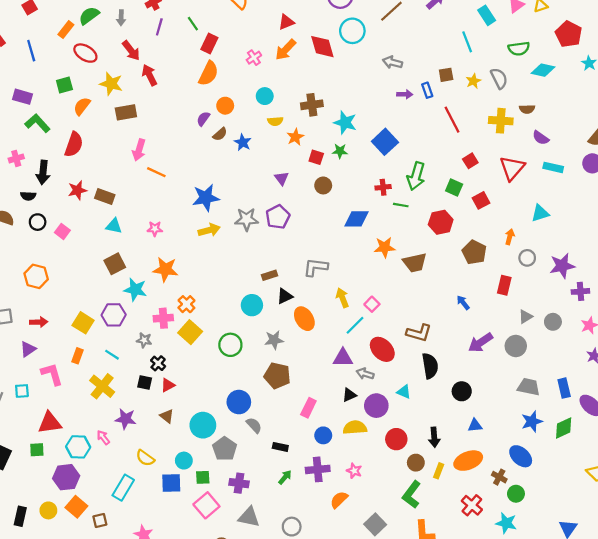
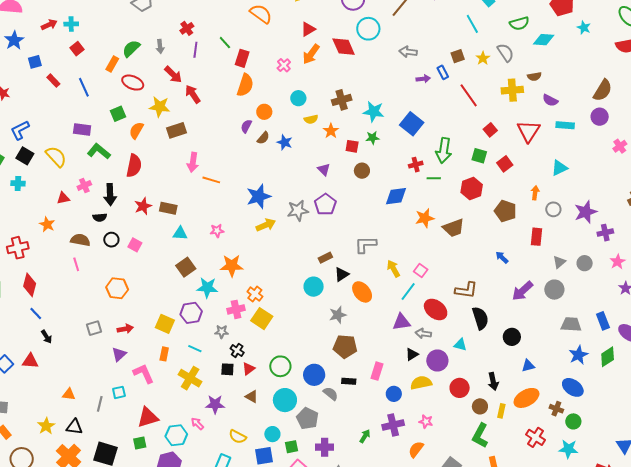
green circle: (230, 345) -> (280, 366), moved
black rectangle: (280, 447) -> (349, 381), moved

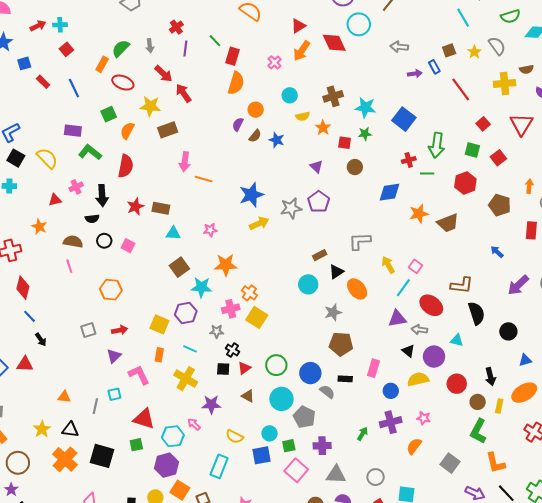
black triangle: (412, 354) -> (408, 351), turned -48
red triangle: (148, 417) -> (144, 419), turned 35

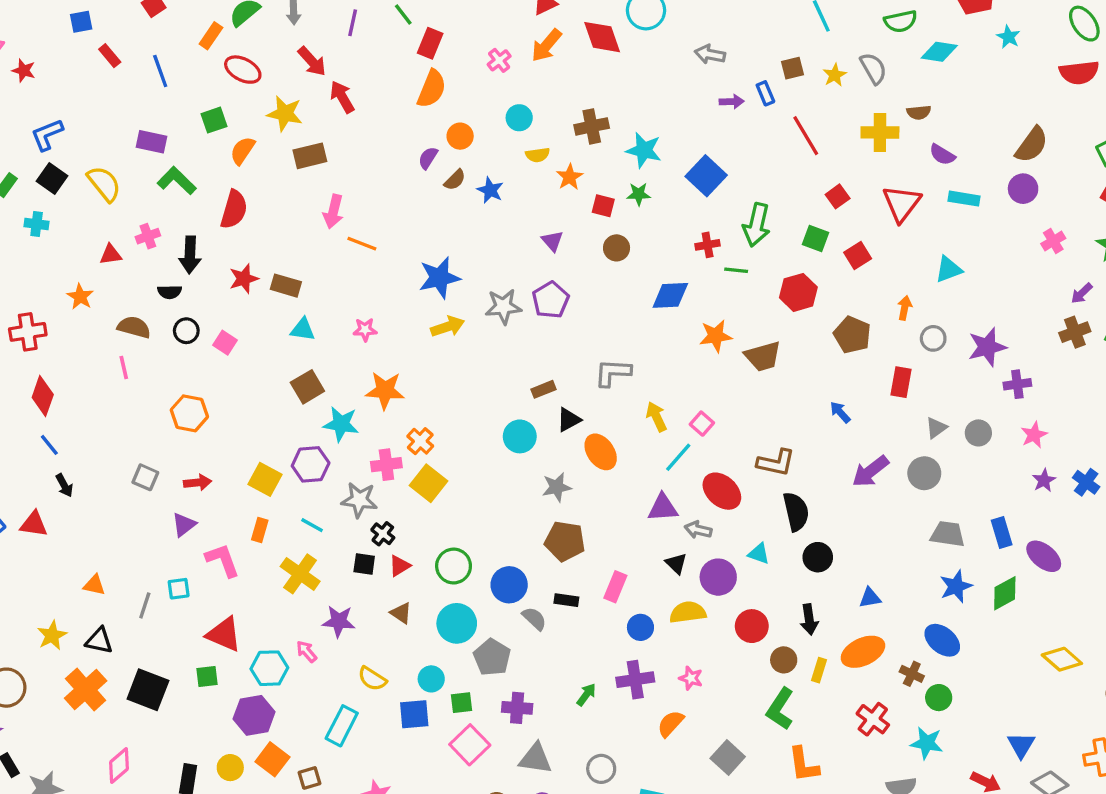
gray square: (88, 330) -> (145, 477), turned 35
gray star: (217, 331) -> (359, 500), size x1.5
black circle: (508, 331) -> (818, 557), moved

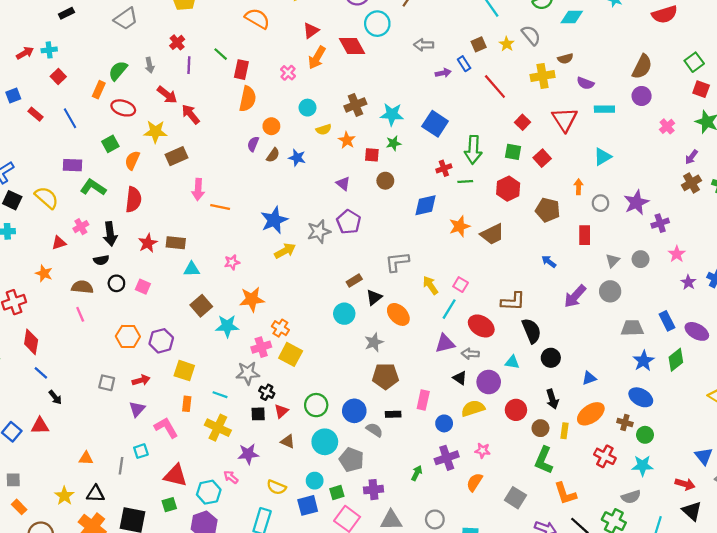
purple hexagon: (311, 464) -> (161, 341), moved

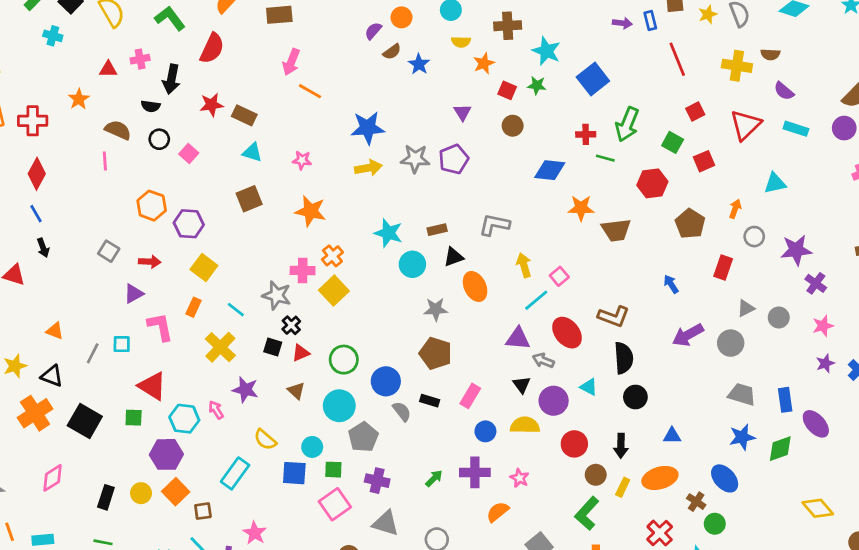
purple cross: (660, 223) -> (816, 283), turned 35
cyan star: (227, 326) -> (388, 233), moved

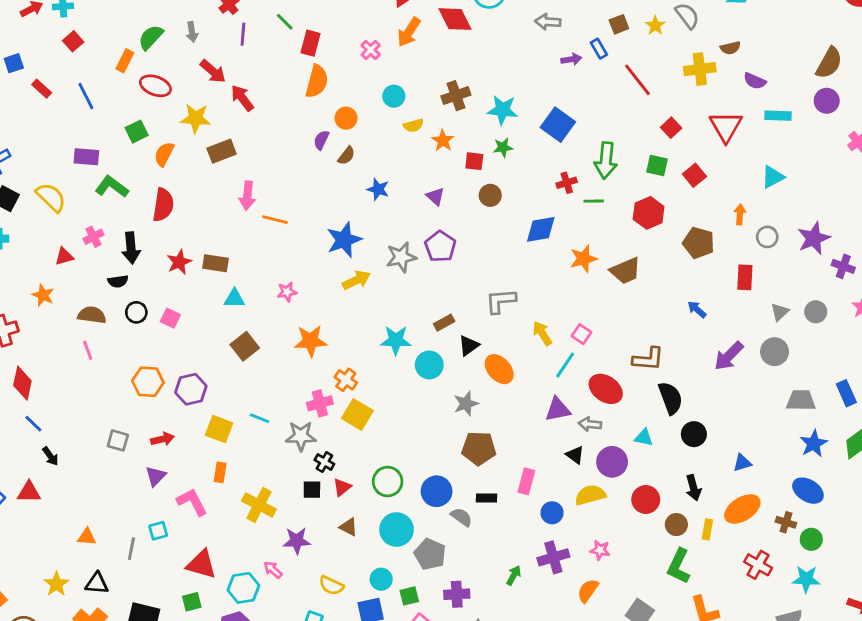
blue star: (419, 64) -> (378, 189), moved
cyan line: (236, 310) -> (260, 418), moved

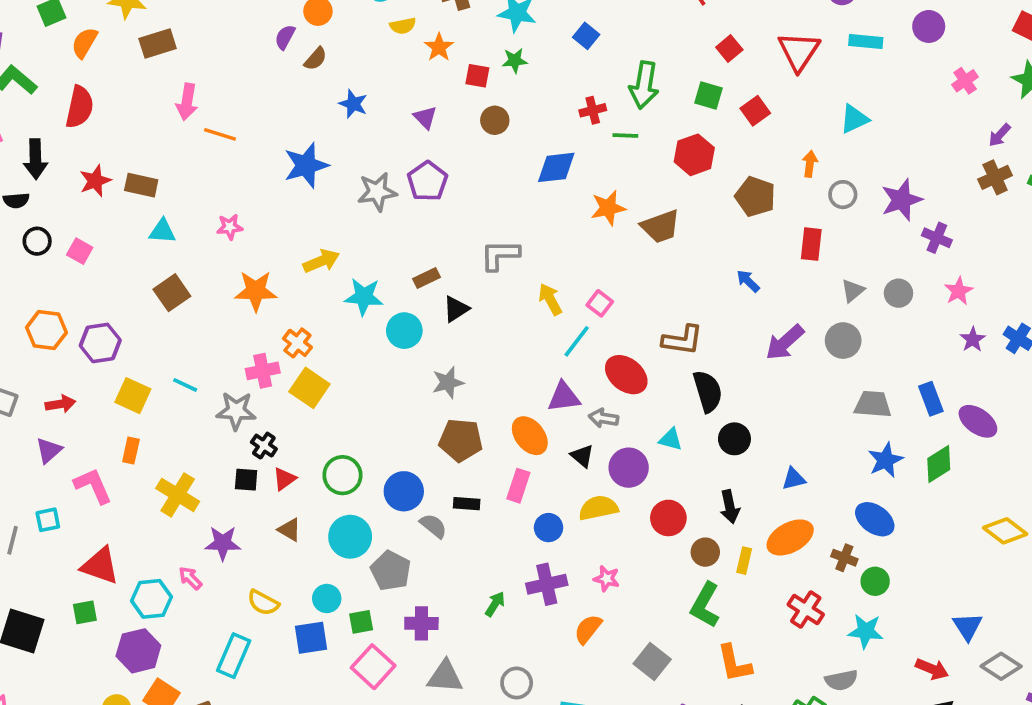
blue square: (558, 125) -> (586, 36), size x0.6
yellow arrow: (356, 280) -> (321, 261), moved
orange ellipse: (499, 369) -> (530, 436), moved

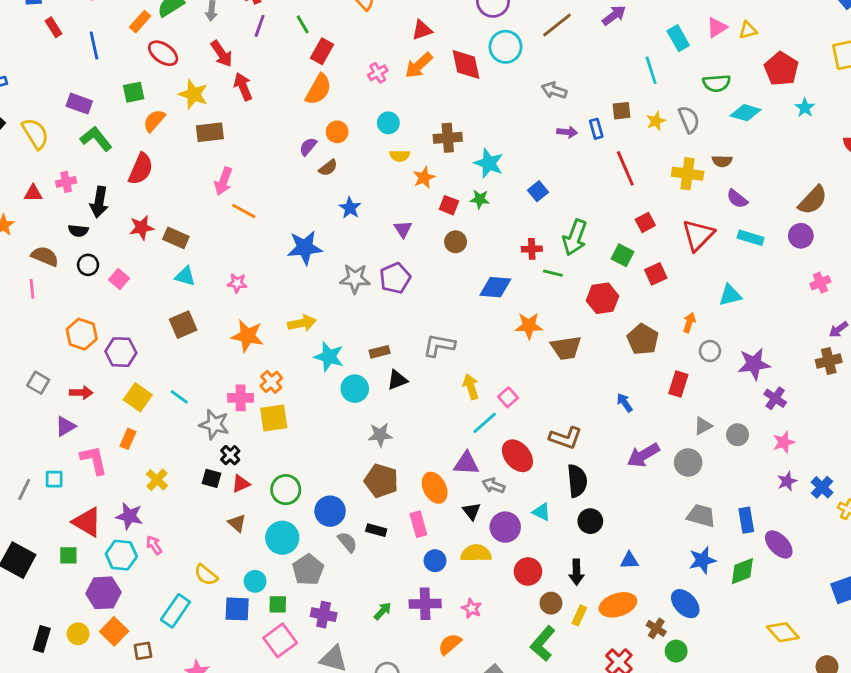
yellow square: (309, 388) -> (274, 418), turned 36
pink rectangle: (518, 486) -> (418, 524), turned -45
yellow cross: (178, 495) -> (157, 480), size x0.7
purple star: (223, 543) -> (129, 516), moved

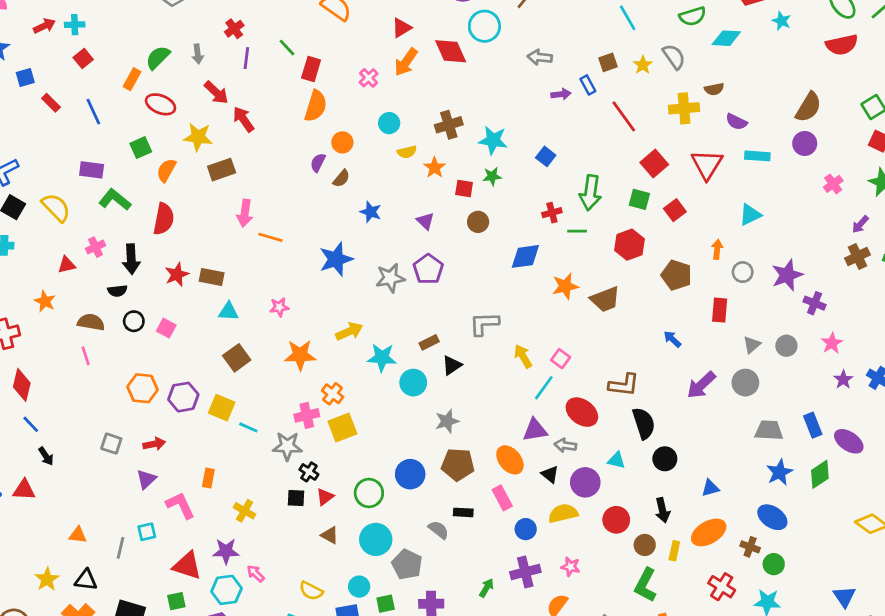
red square: (645, 222) -> (654, 164), size x1.4
yellow square: (138, 397) -> (222, 408), moved
blue circle: (330, 511) -> (410, 474), moved

